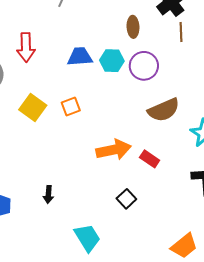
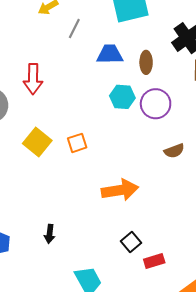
blue trapezoid: (80, 57) -> (110, 54), moved
brown semicircle: (164, 110) -> (174, 151), size x0.6
red rectangle: (150, 159) -> (154, 261), moved, turned -54

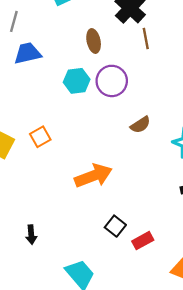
blue trapezoid: (110, 54) -> (28, 53), moved

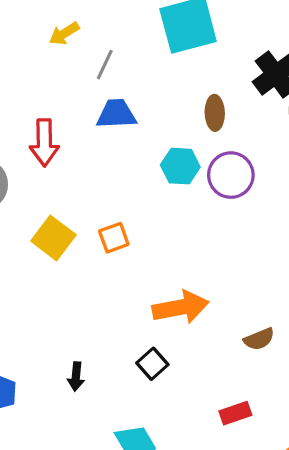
brown semicircle: (140, 125) -> (259, 339), moved
black square: (115, 226) -> (152, 364), moved

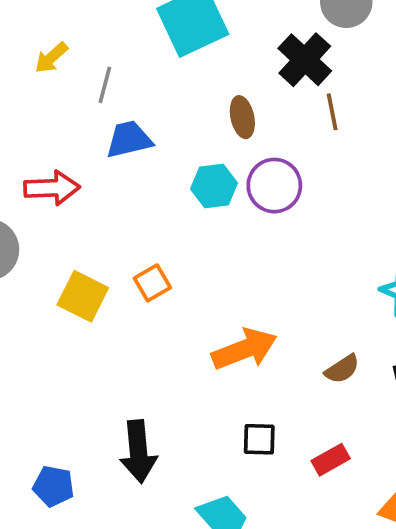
red arrow: (44, 143) -> (52, 188), turned -81
black square: (152, 364) -> (259, 439), moved, turned -36
black arrow: (76, 376) -> (138, 451), size x1.8

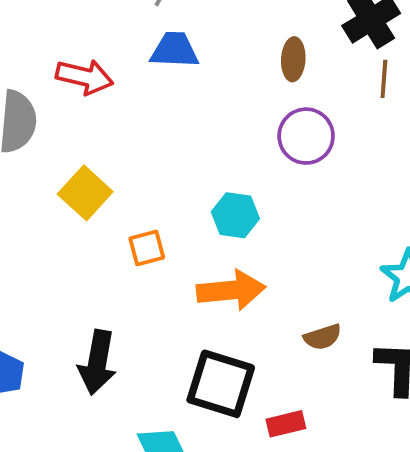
cyan hexagon: (214, 186) -> (235, 215), moved
orange square: (152, 283) -> (147, 248), moved
black square: (259, 439) -> (221, 384), size x1.8

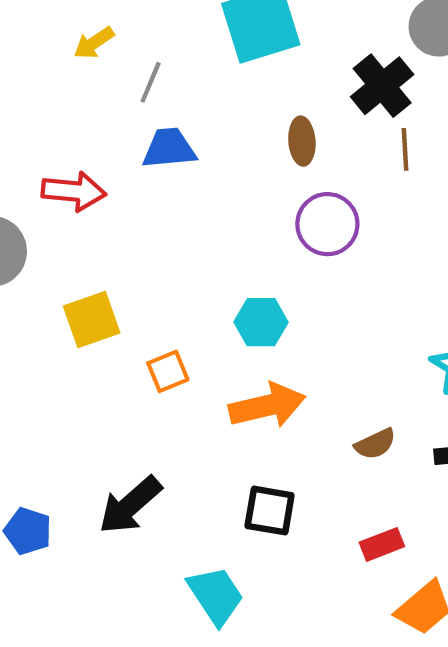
yellow square: (85, 193) -> (92, 320), turned 36
black arrow: (97, 362) -> (130, 505), turned 46
black square: (221, 384) -> (270, 511), size x0.7
red rectangle: (286, 424) -> (382, 544), moved

